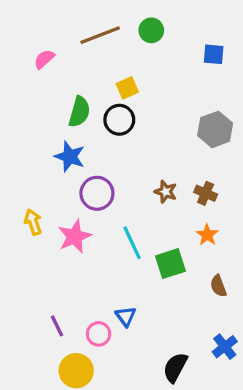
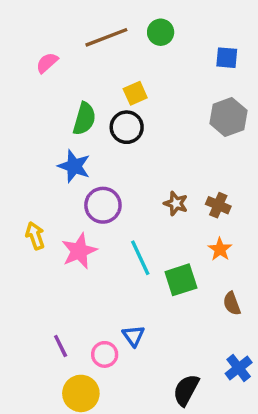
gray hexagon: (215, 129) -> (228, 117), moved

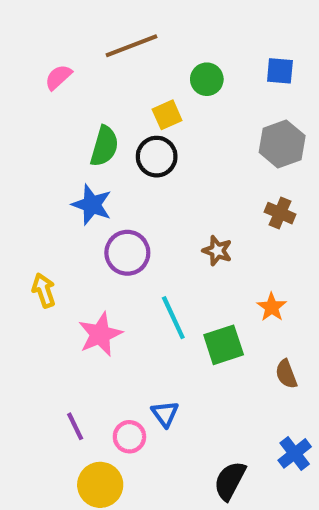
green circle: (161, 32) -> (207, 79), moved
brown cross: (218, 205) -> (280, 213), moved
pink star: (79, 251) -> (100, 334), moved

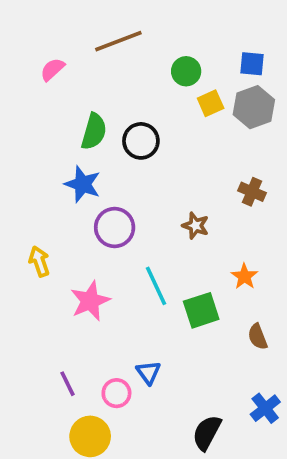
yellow square: (167, 115) -> (211, 103), moved
gray hexagon: (282, 144) -> (254, 107), moved

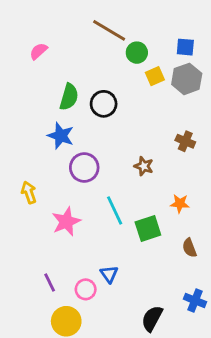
brown line: (118, 41) -> (109, 30), moved, turned 52
orange star: (244, 276) -> (180, 204), turned -30
blue cross: (265, 408) -> (195, 300), turned -30

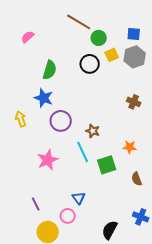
black circle: (104, 104) -> (90, 64), moved
brown star: (144, 166) -> (93, 131), moved
yellow arrow: (29, 192) -> (21, 119), moved
pink circle: (86, 289) -> (68, 216), moved

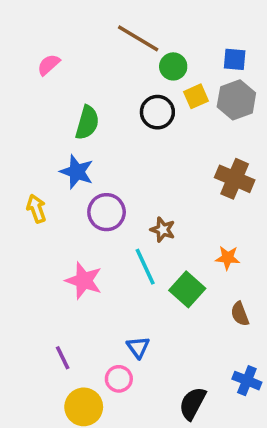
brown cross: (134, 102) -> (235, 179), size x1.5
pink star: (48, 160) -> (84, 281), turned -30
green square: (107, 165) -> (187, 289), turned -30

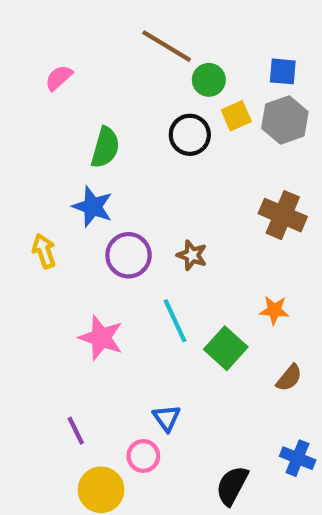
brown star: (163, 230) -> (192, 255), moved
brown semicircle: (240, 314) -> (289, 378), turned -120

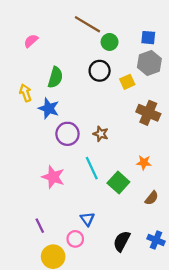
yellow square: (236, 116) -> (127, 82), moved
yellow arrow: (44, 251) -> (25, 93), moved
black semicircle: (232, 486) -> (122, 241), moved

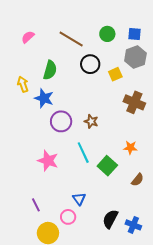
brown line: (87, 24) -> (71, 39), moved
green circle: (110, 42) -> (107, 34), moved
blue cross: (156, 240) -> (133, 225), moved

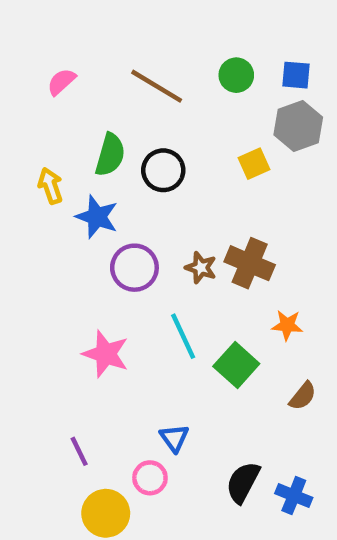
black circle: (90, 64) -> (163, 170), moved
brown cross: (134, 102) -> (250, 263), moved

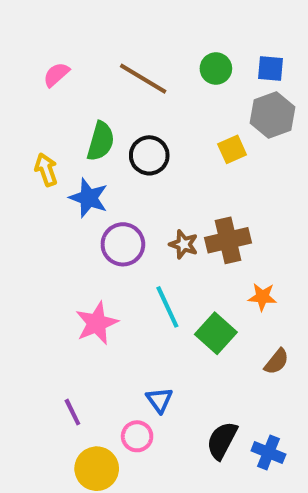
brown cross: (250, 263) -> (228, 240), turned -36
pink star: (106, 354) -> (97, 323), turned 30

